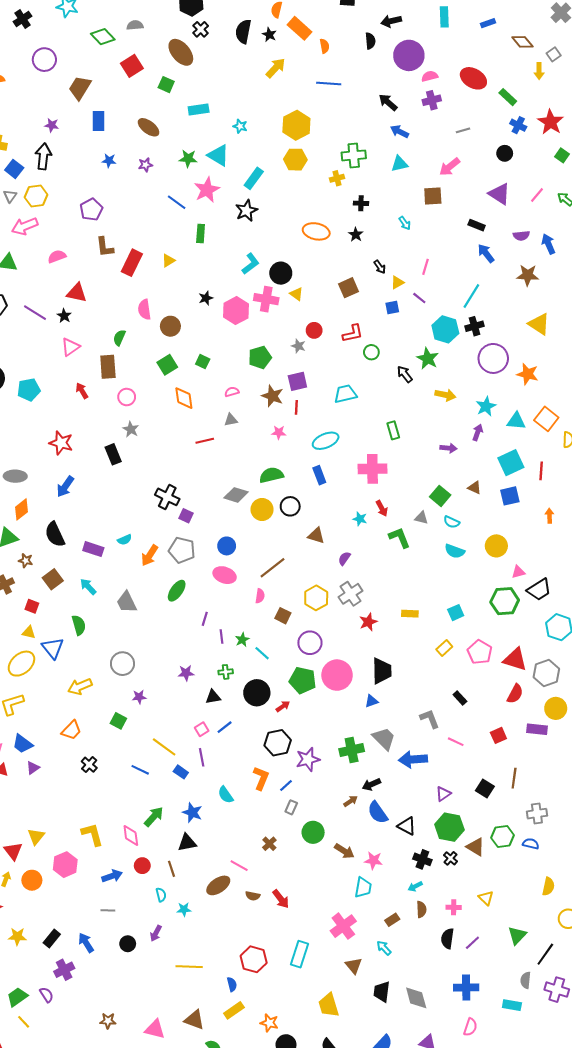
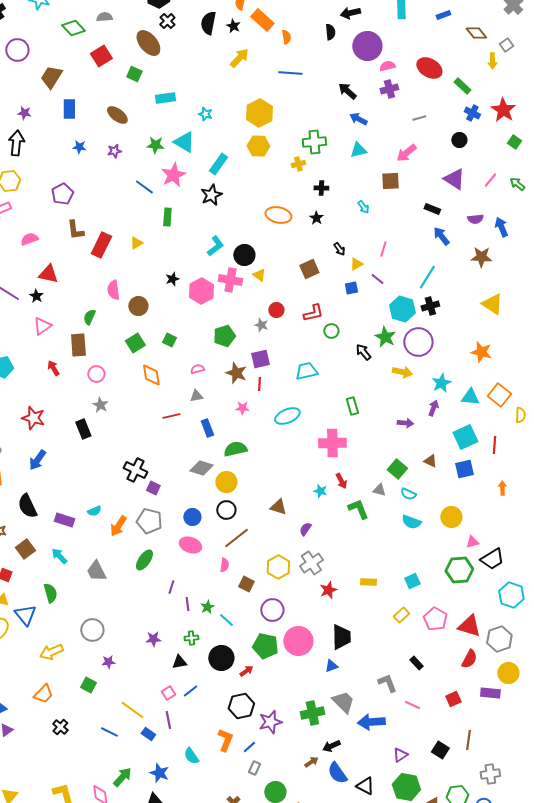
purple circle: (493, 358) -> (418, 342), moved
blue rectangle: (319, 475) -> (207, 428), moved
black circle: (290, 506) -> (226, 510), moved

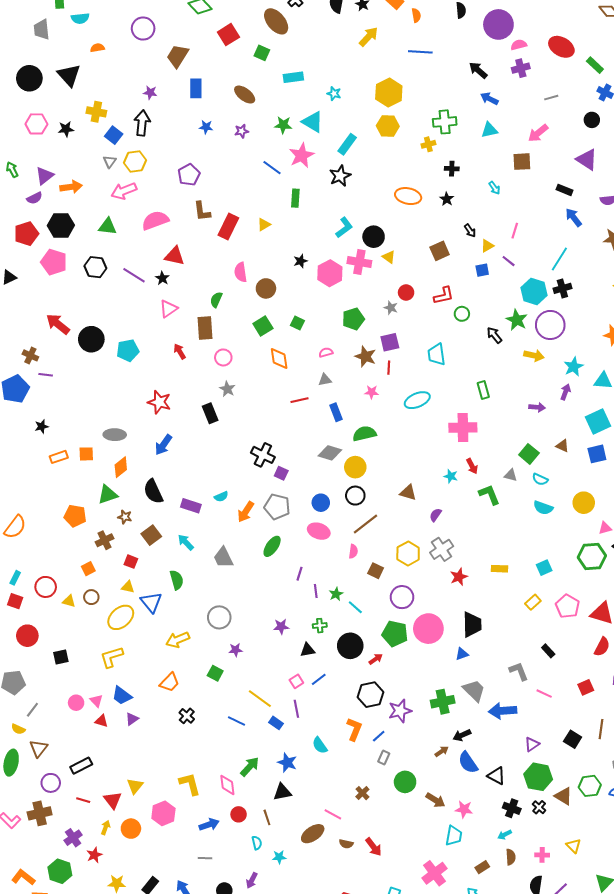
pink semicircle: (29, 239) -> (155, 220), size x1.5
cyan trapezoid: (306, 371) -> (437, 354), turned -85

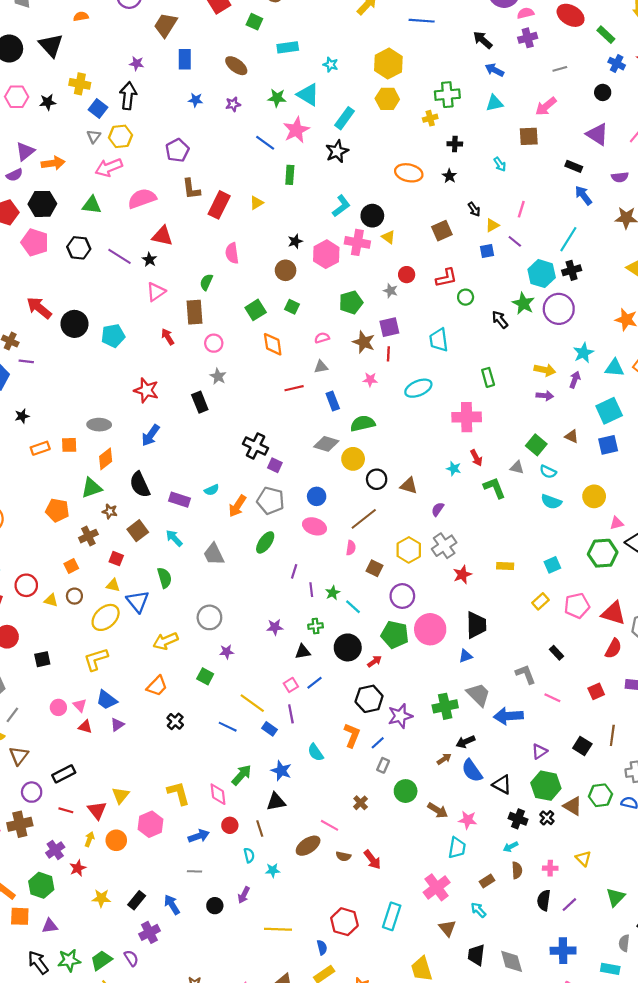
brown circle: (266, 288) -> (286, 270), moved
yellow arrow: (534, 355) -> (545, 370), moved
black circle: (355, 496) -> (377, 479), moved
pink pentagon: (567, 606) -> (577, 606), turned 30

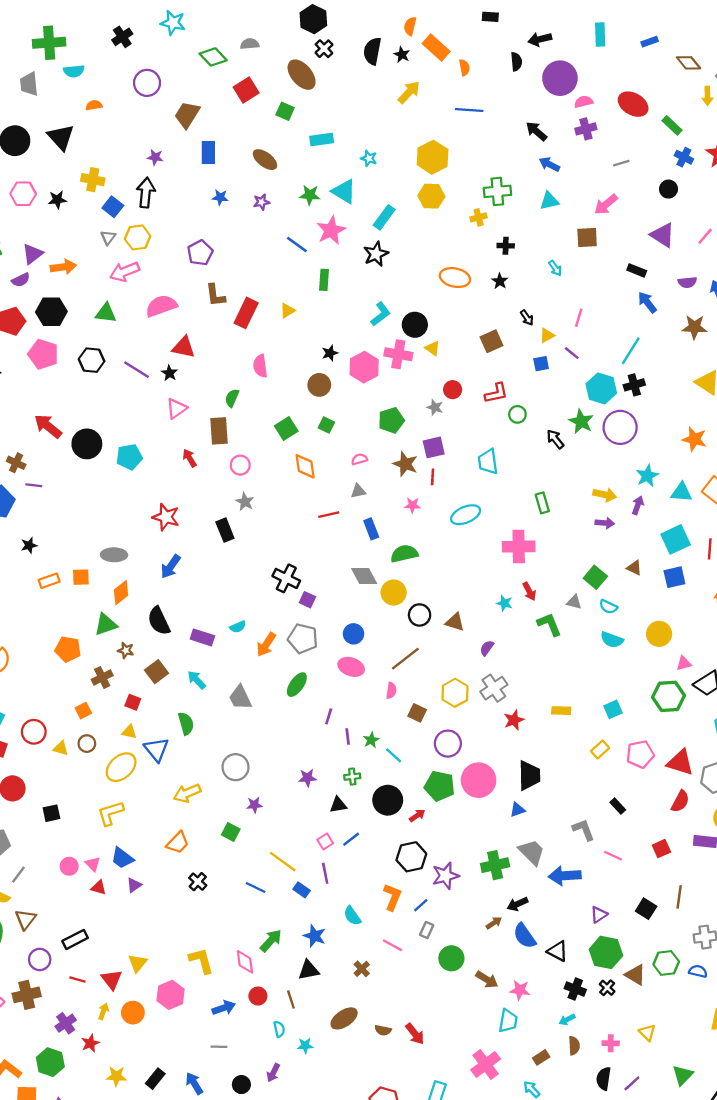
gray diamond: (326, 444) -> (364, 576), turned 45
brown cross: (361, 803) -> (362, 969), moved
pink line: (329, 825) -> (392, 945), moved

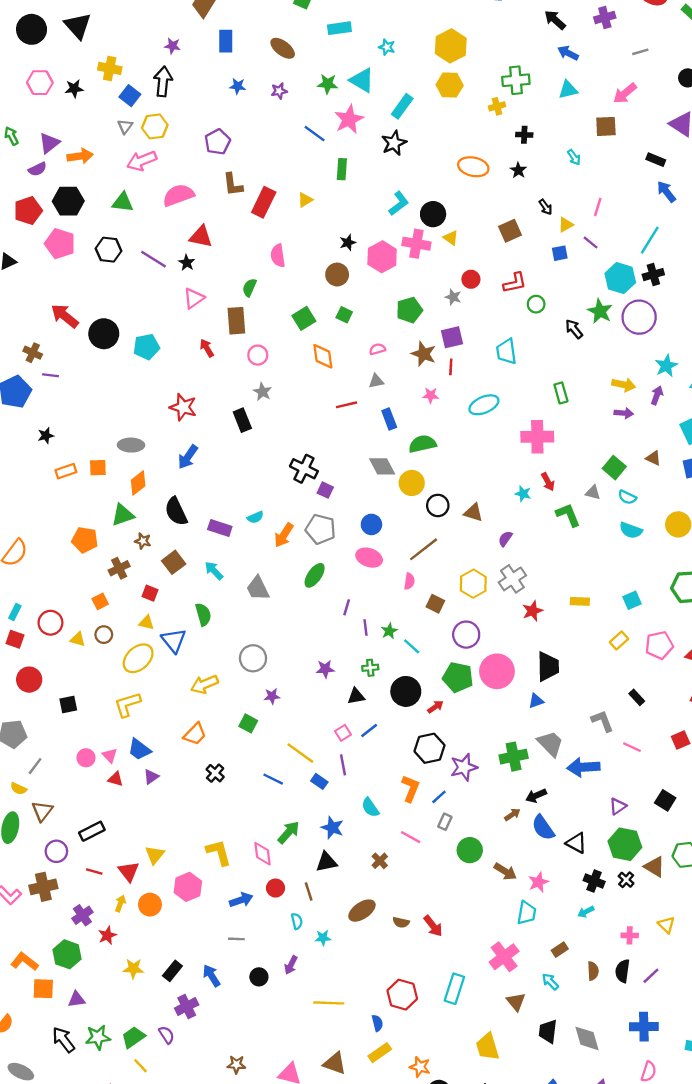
pink star: (520, 990) -> (538, 882), turned -30
brown semicircle: (574, 1046) -> (593, 971), moved

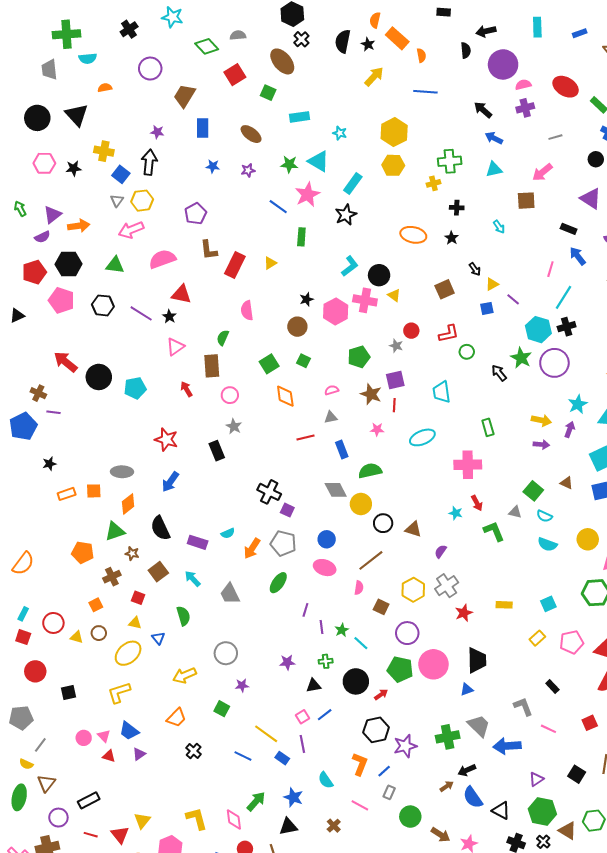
pink line: (598, 207) -> (550, 269), moved
blue triangle: (174, 640) -> (158, 638), size x0.6

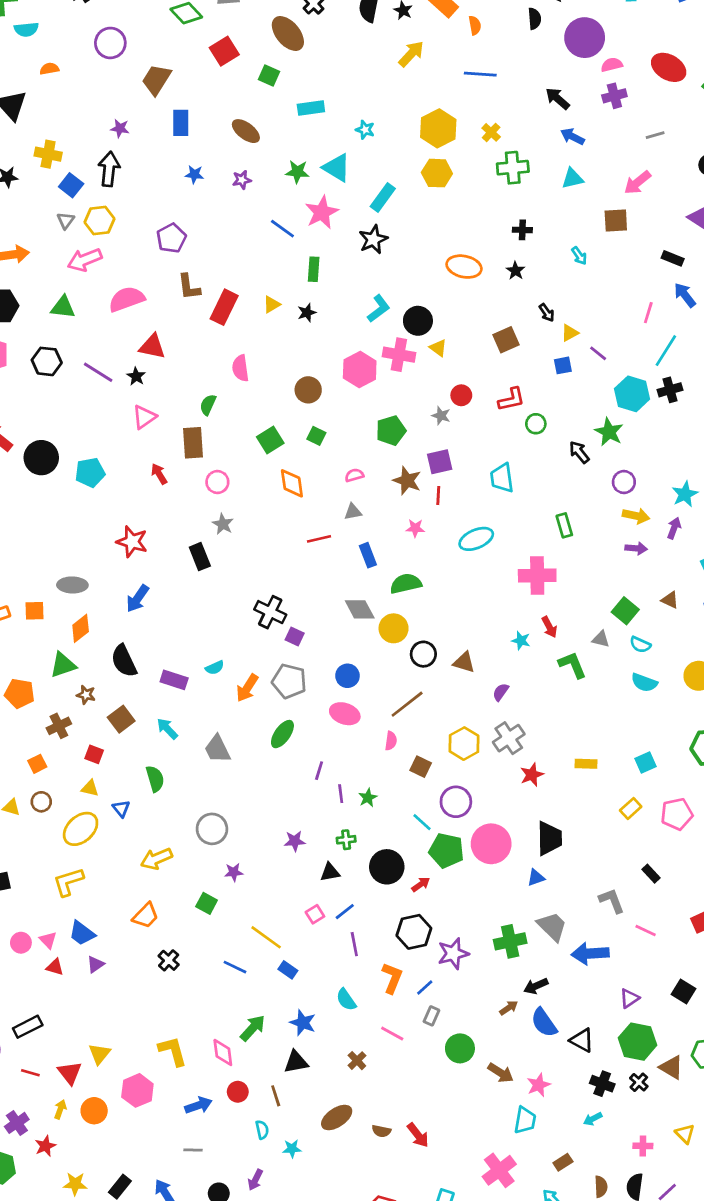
yellow cross: (433, 183) -> (491, 132), moved, turned -32
black star: (306, 299) -> (307, 313), moved
purple circle: (554, 363) -> (624, 482), moved, size x0.6
cyan line: (361, 643) -> (422, 822), moved
purple line: (302, 744) -> (354, 944), moved

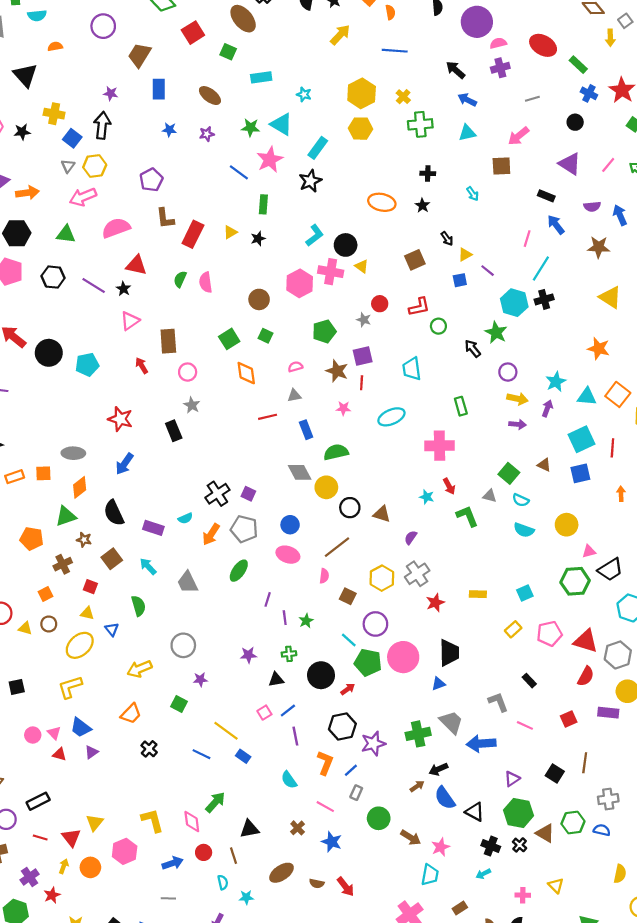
green semicircle: (208, 405) -> (180, 279), moved
black cross: (270, 612) -> (217, 494), moved, turned 30
blue star: (303, 1023) -> (332, 842), moved

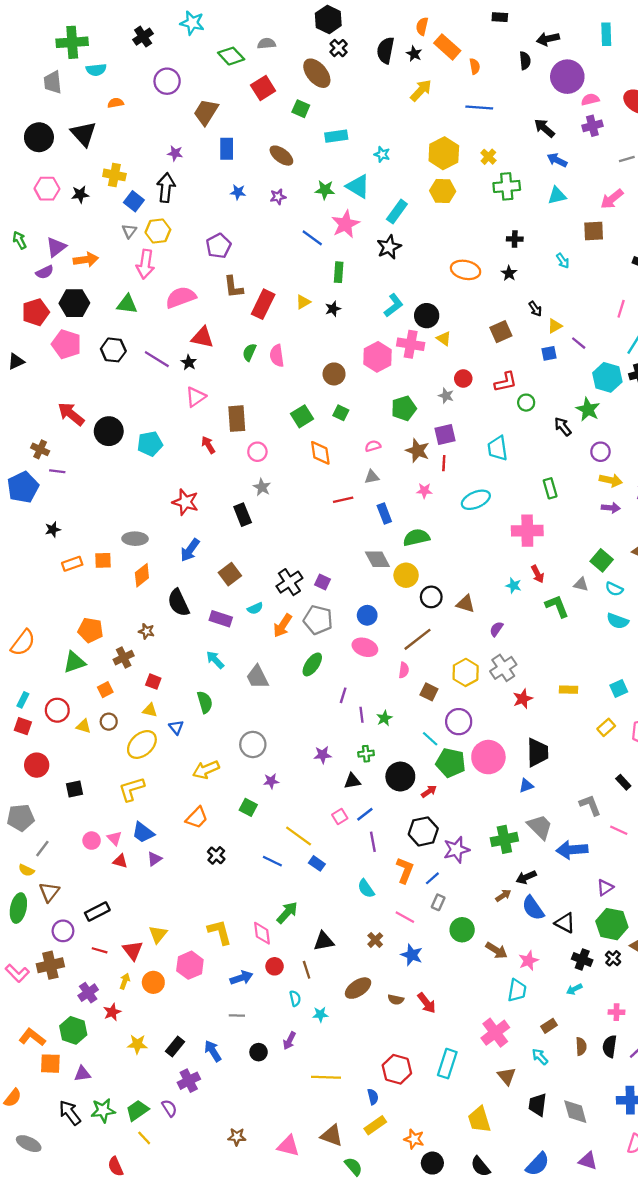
pink arrow: (83, 197) -> (145, 264), turned -60
green triangle: (66, 516) -> (74, 662), moved
brown square: (112, 559) -> (230, 574), moved

